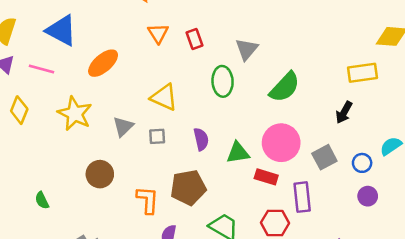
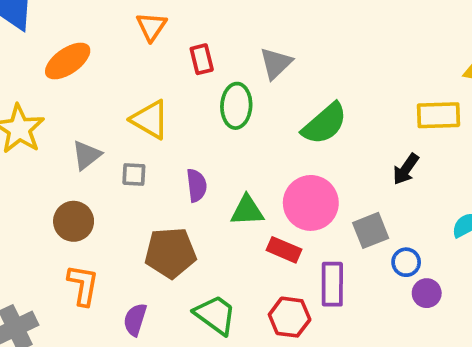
red rectangle: (195, 39) -> (202, 59), moved
blue circle: (362, 163) -> (406, 262), moved
brown circle: (100, 174) -> (74, 221), moved
orange L-shape: (148, 200) -> (83, 285), moved

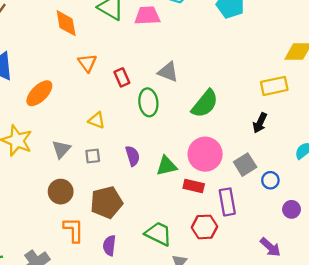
gray triangle: (276, 63) -> (168, 72), turned -45
yellow triangle: (150, 120) -> (97, 120), size x0.7
brown pentagon: (170, 253) -> (107, 202), moved
purple circle: (427, 293) -> (292, 209), moved

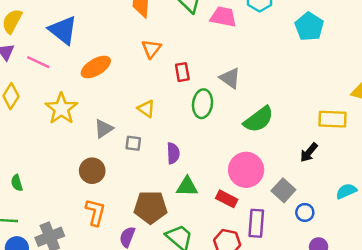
gray square: (245, 165) -> (283, 190), turned -30
green triangle: (167, 166) -> (187, 186), moved
brown pentagon: (107, 202) -> (150, 207), moved

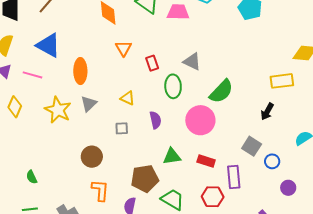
orange ellipse: (96, 67) -> (80, 71), turned -50
gray triangle: (104, 129) -> (89, 104), moved
purple semicircle: (173, 153) -> (155, 120), moved
pink circle: (246, 170) -> (200, 120), moved

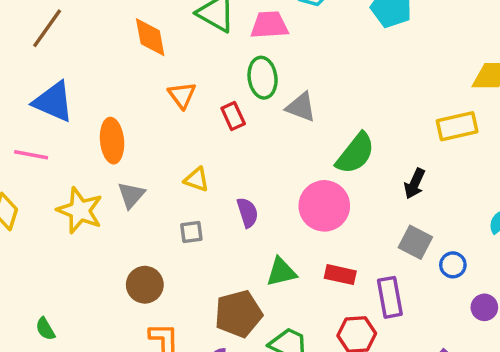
green ellipse: (173, 86) -> (263, 78), moved
black arrow: (267, 112) -> (415, 184), moved

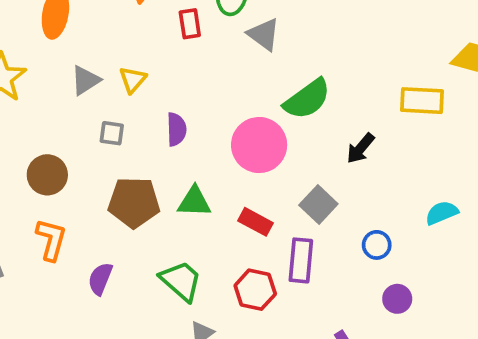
yellow triangle: (197, 180) -> (133, 80), turned 36
gray triangle: (131, 195) -> (85, 80), moved
gray square: (415, 242) -> (318, 204), moved
brown pentagon: (238, 314) -> (134, 202), moved

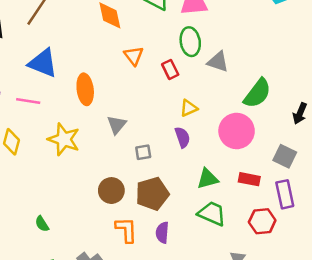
yellow triangle: (133, 80) -> (189, 108), moved, turned 42
brown pentagon: (134, 202) -> (152, 194), moved
purple semicircle: (100, 279) -> (162, 233), moved
green trapezoid: (181, 281) -> (212, 213), moved

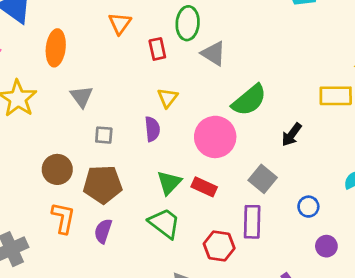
yellow triangle: (189, 108) -> (167, 98), turned -42
gray triangle: (117, 125) -> (81, 97), turned -30
green triangle: (207, 179) -> (169, 183), turned -45
red rectangle: (249, 179) -> (204, 187), moved

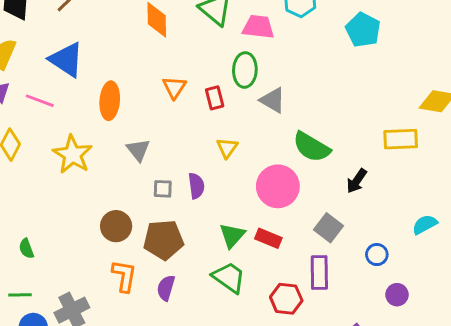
orange triangle: (120, 23) -> (174, 87), moved
green semicircle: (249, 100) -> (311, 147), turned 72
purple semicircle: (152, 129) -> (196, 186), moved

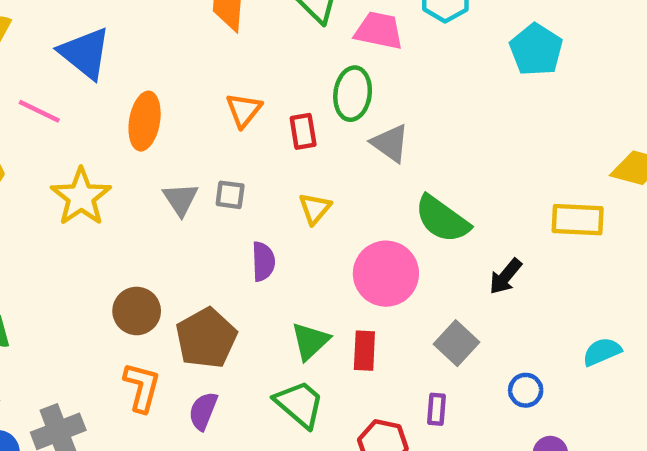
gray square: (163, 189) -> (230, 195), moved
red rectangle: (268, 238) -> (364, 351), turned 65
brown pentagon: (164, 240) -> (206, 338), turned -30
purple rectangle: (319, 272) -> (436, 409), size x0.6

